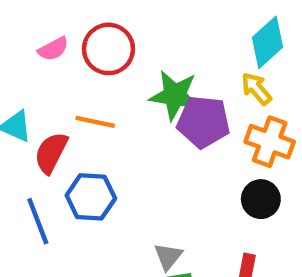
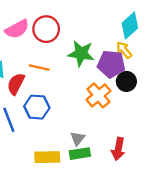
pink semicircle: (53, 49) -> (17, 29), size x1.5
purple pentagon: (203, 122) -> (111, 64), moved
orange cross: (270, 142) -> (98, 95), moved, turned 30
black circle: (261, 199) -> (126, 81), moved

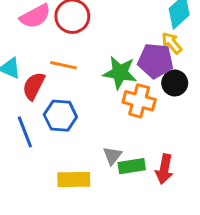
green star: (81, 54) -> (120, 73), moved
orange cross: (98, 95) -> (139, 101), turned -35
green rectangle: (80, 154) -> (132, 166), moved

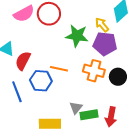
yellow arrow: (172, 43) -> (102, 25), moved
orange line: (63, 65) -> (59, 69), moved
green star: (120, 73) -> (77, 36), moved
black circle: (175, 83) -> (118, 77), moved

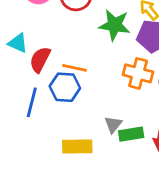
orange line: (59, 69) -> (75, 68), moved
blue line: (17, 92) -> (32, 102), turned 35

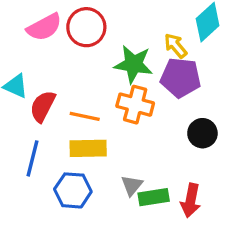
orange cross: (138, 73) -> (135, 105), moved
blue hexagon: (65, 87) -> (73, 190), moved
yellow rectangle: (77, 147) -> (88, 148), moved

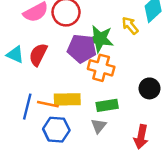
purple pentagon: (181, 78) -> (82, 48), moved
red semicircle: (43, 106) -> (38, 55), moved
orange line: (85, 116) -> (48, 104), moved
green rectangle: (154, 197) -> (107, 105), moved

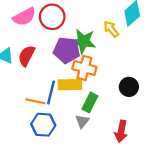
yellow rectangle: (67, 99) -> (70, 85), moved
green rectangle: (107, 105) -> (90, 102), turned -54
blue line: (27, 107) -> (51, 92), moved

